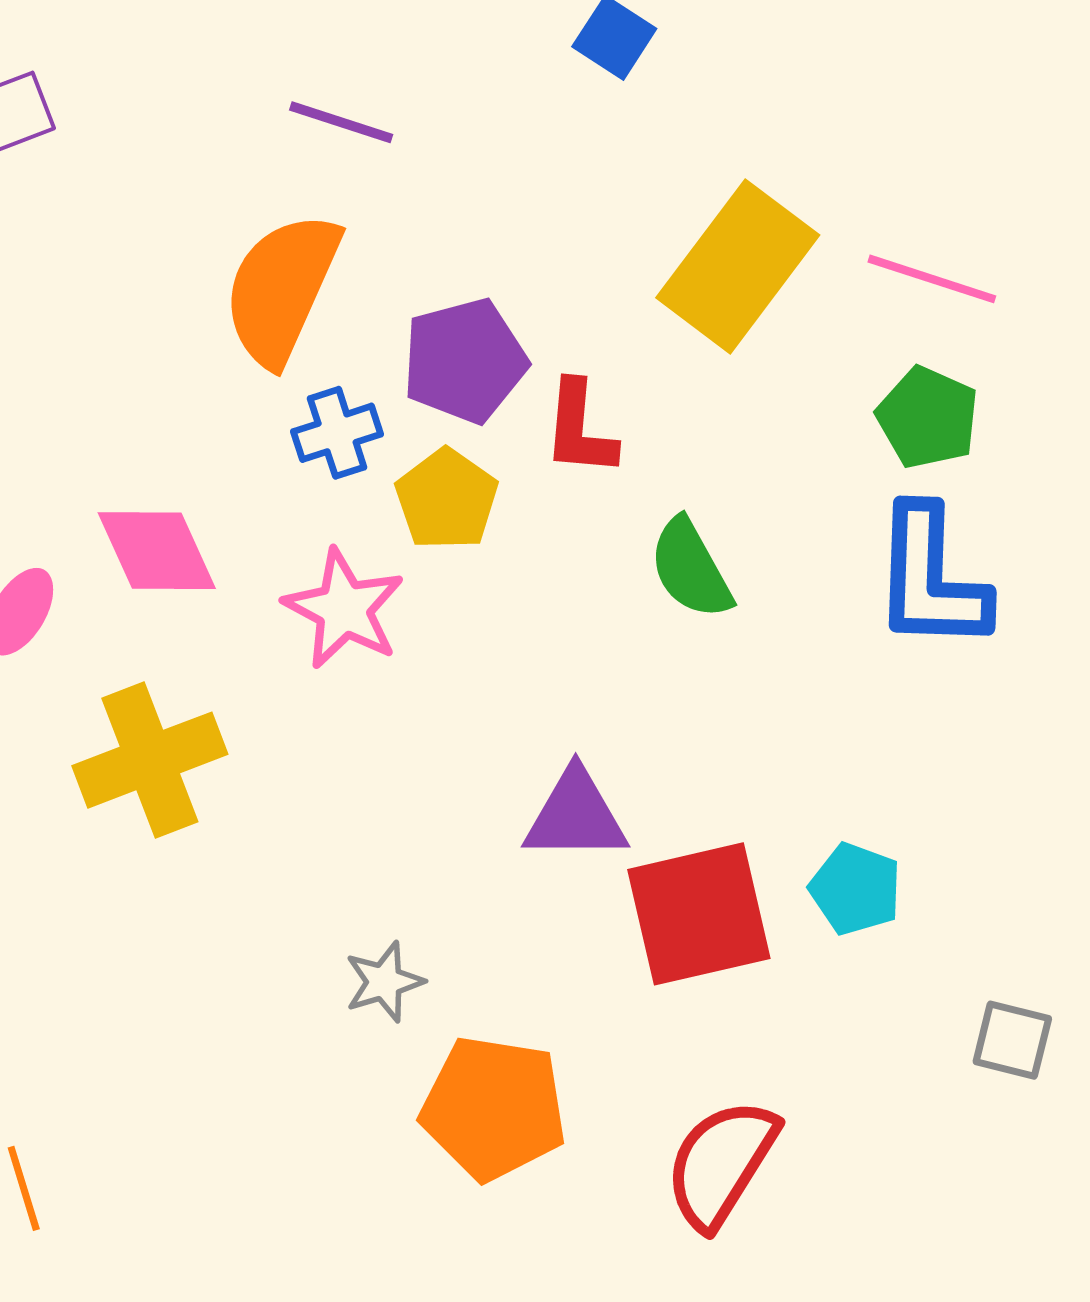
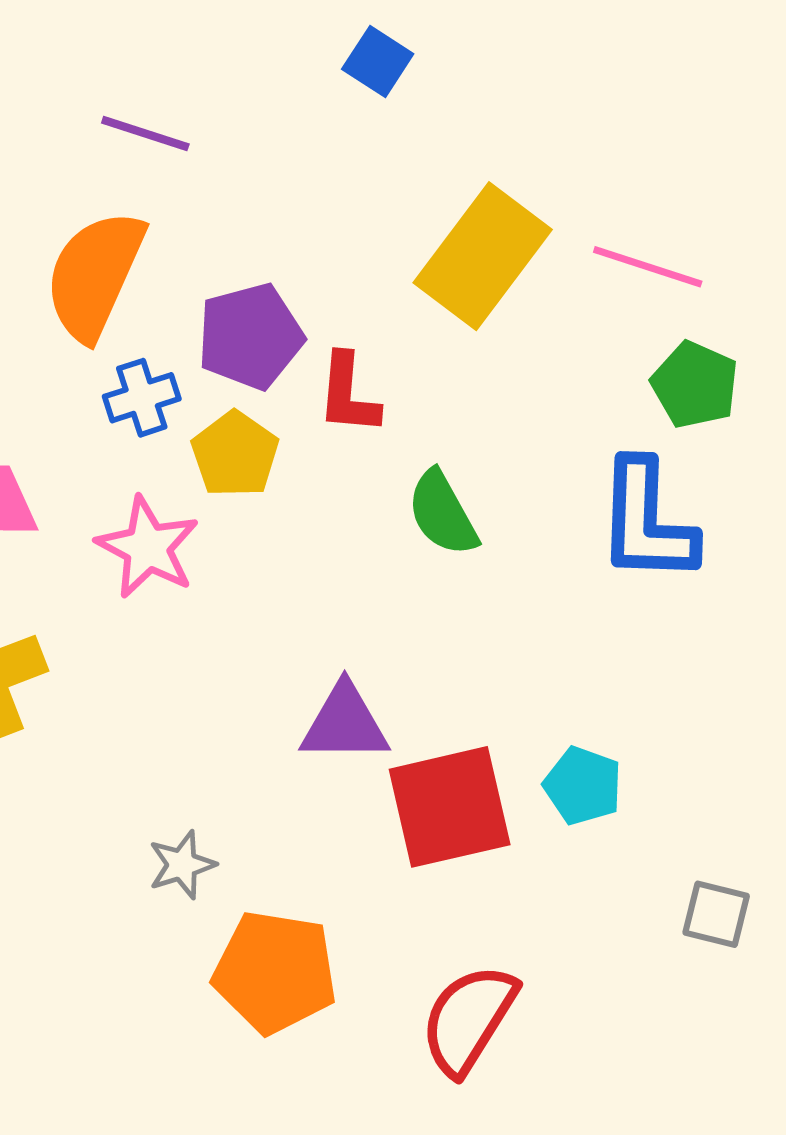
green pentagon: (928, 418) -> (695, 385), moved

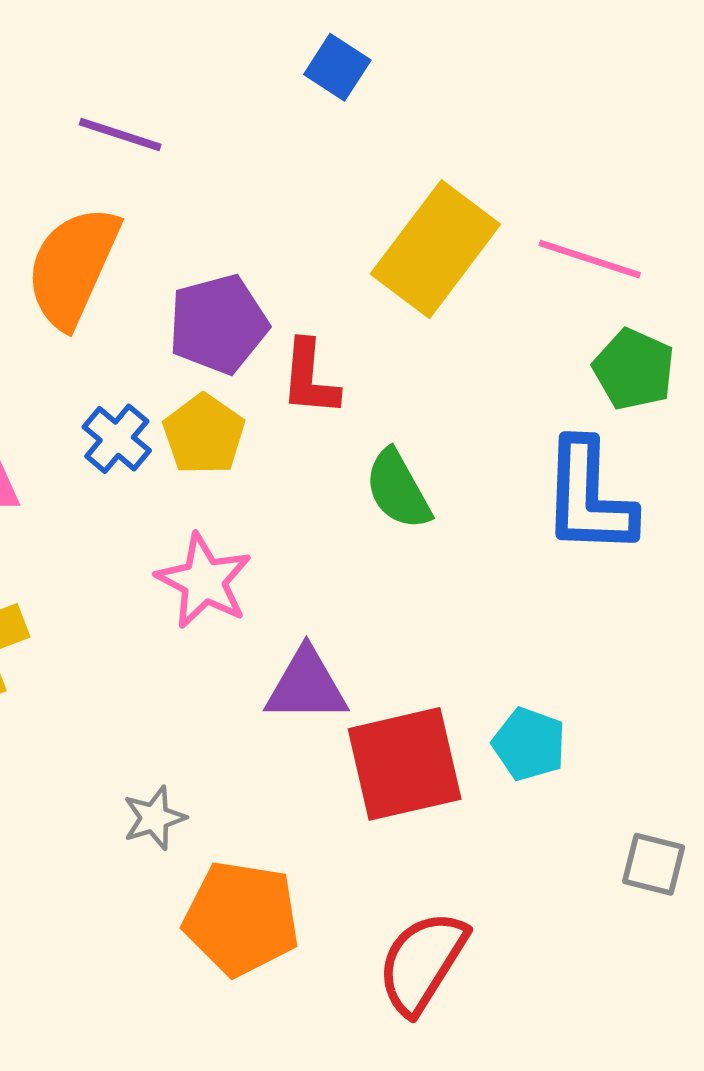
blue cross: (142, 398) -> (117, 439), moved, turned -32
pink star: (148, 547) -> (204, 581), moved

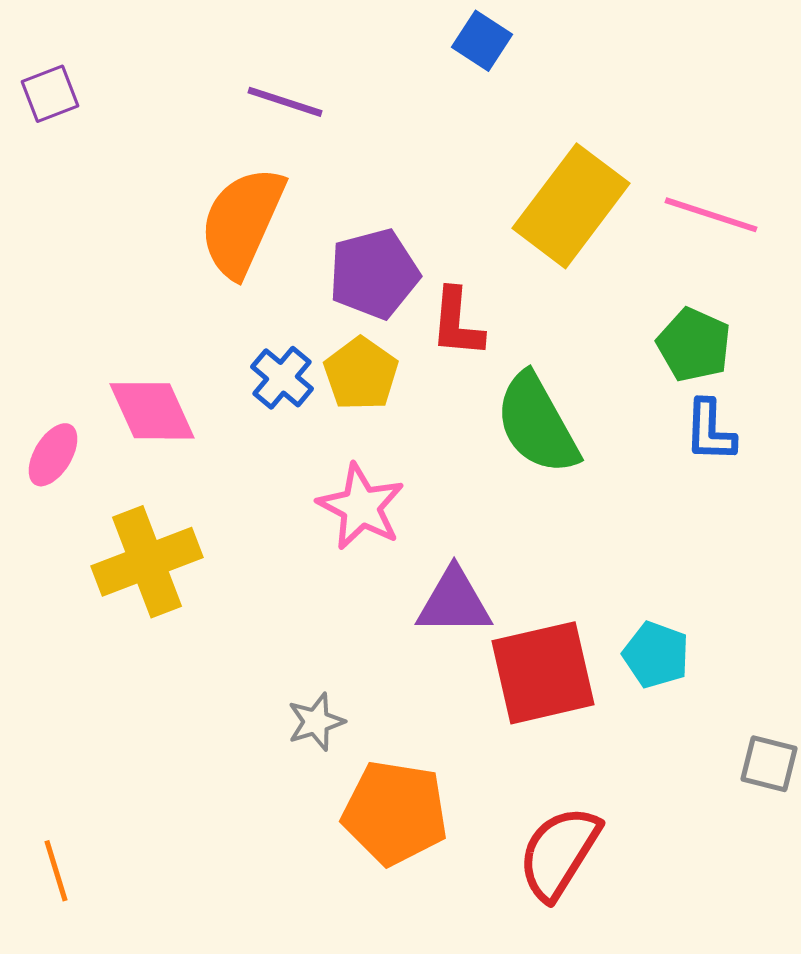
green pentagon: (634, 369) -> (694, 345), moved
green semicircle: (398, 489) -> (537, 424), size x1.4
blue L-shape: (589, 497) -> (710, 431), size x0.6

